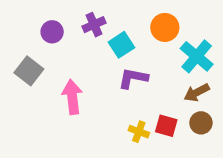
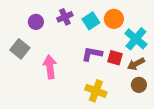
cyan square: (121, 45) -> (91, 21), moved
red square: (166, 126) -> (115, 58), moved
yellow cross: (139, 132) -> (96, 91), size x1.5

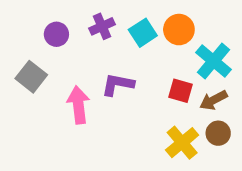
purple L-shape: (92, 54) -> (118, 84), moved
yellow cross: (96, 91) -> (182, 143), moved, turned 30

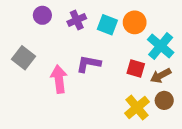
cyan square: (143, 33) -> (107, 25), turned -36
purple circle: (56, 34) -> (42, 15), moved

